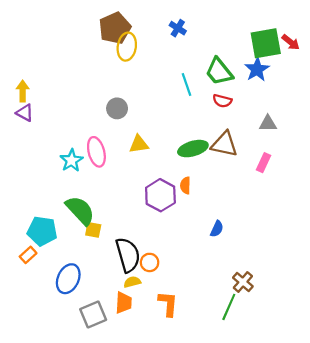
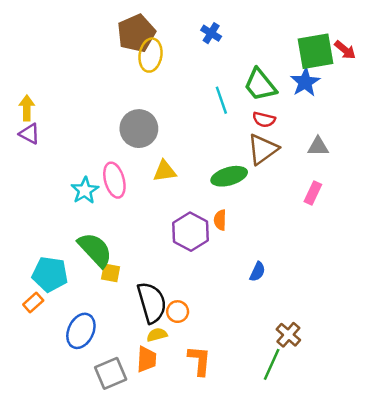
gray circle: (117, 108) -> (139, 129), size x1.5
brown triangle: (224, 144) -> (263, 149), moved, turned -48

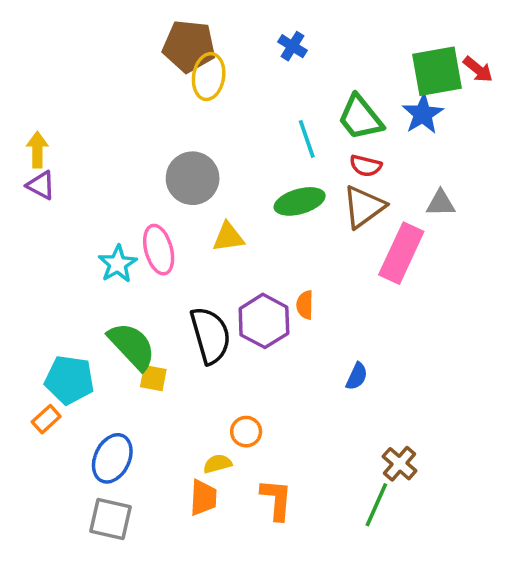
brown pentagon: (136, 33) -> (189, 46), turned 30
green ellipse: (229, 176) -> (300, 201), moved
pink rectangle: (313, 193) -> (401, 253), moved, size x1.8
black semicircle: (152, 303) -> (210, 335), moved
gray square: (111, 373) -> (110, 519), moved, turned 36

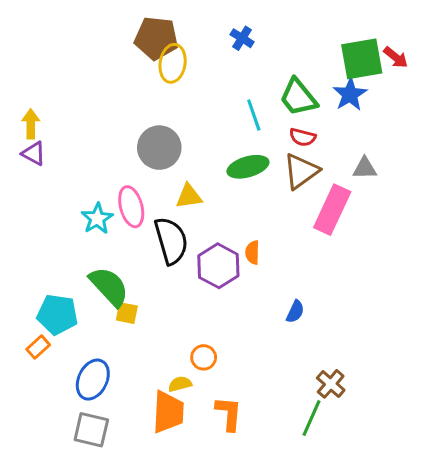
black semicircle: (210, 335) -> (171, 241), moved
orange trapezoid: (203, 498) -> (168, 412), size x1.4

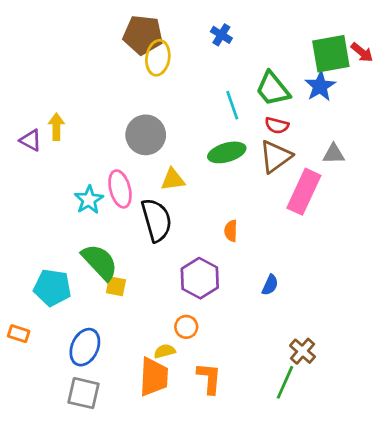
yellow arrow: (31, 124) -> (56, 127), moved
purple hexagon: (218, 266) -> (200, 278), moved
orange rectangle: (38, 347) -> (19, 334), moved, turned 60

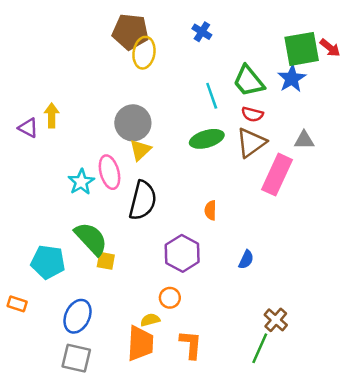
yellow triangle: (173, 179) -> (140, 150), moved, turned -35
black semicircle: (156, 220) -> (143, 200), turned 30

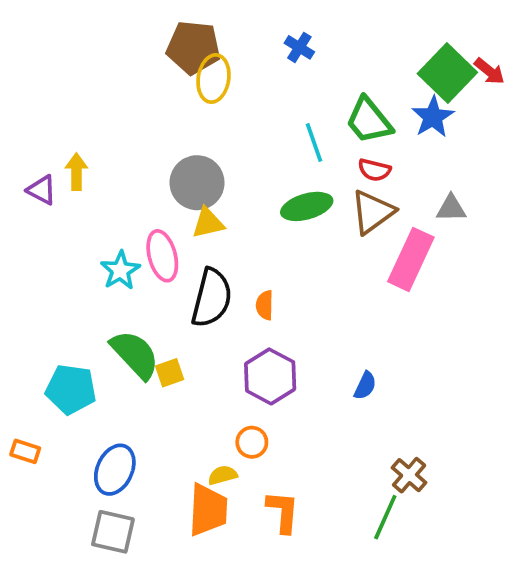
green square: (302, 49) -> (447, 73), turned -36
yellow triangle: (140, 150) -> (208, 223), turned 30
orange semicircle: (210, 210) -> (265, 305), moved
yellow square: (106, 261) -> (170, 373), moved, turned -30

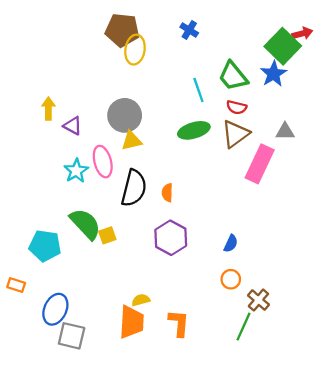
red arrow: (489, 71) -> (302, 33), moved, turned -54
purple triangle: (42, 190) -> (73, 126), moved
orange circle: (252, 442) -> (231, 279), moved
blue ellipse: (115, 470) -> (55, 309), moved

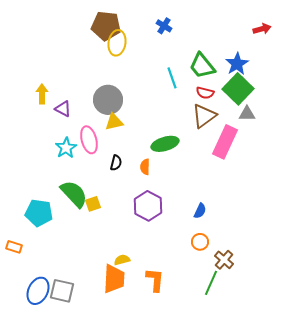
green square: (283, 46) -> (238, 89), moved
green ellipse: (194, 130) -> (165, 144), moved
black semicircle: (134, 188) -> (116, 163), size x0.5
blue ellipse: (55, 309) -> (38, 291), moved

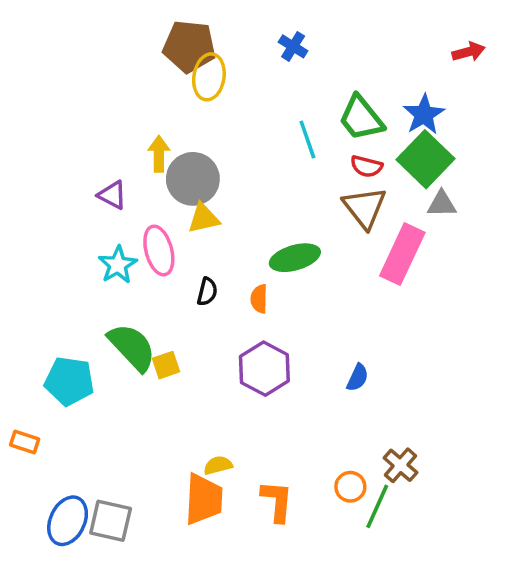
yellow arrow: (42, 94) -> (159, 154), moved
brown triangle: (204, 116) -> (365, 208), turned -32
orange circle: (200, 242) -> (350, 487), moved

